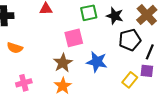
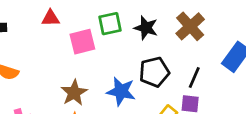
pink square: (74, 38) -> (82, 42), moved
black pentagon: (130, 40) -> (154, 72), moved

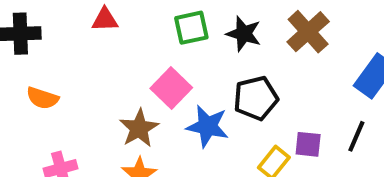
pink square: (82, 42) -> (171, 88), moved, turned -32
black line: (194, 78) -> (356, 136), moved

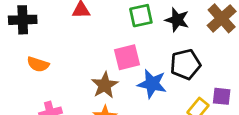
pink square: (171, 88) -> (127, 57), turned 32

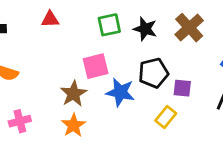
purple square: (222, 96) -> (182, 88), moved

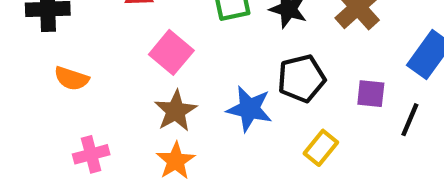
pink square: (96, 66) -> (171, 52), moved, turned -36
purple square: (182, 88) -> (371, 94), moved

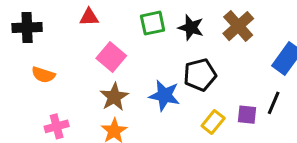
purple square: (371, 94) -> (247, 115), moved

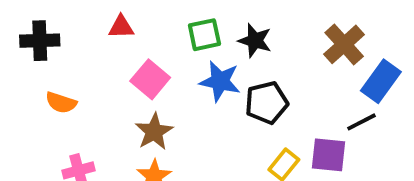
brown cross: (238, 26) -> (344, 44), moved
blue star: (164, 95) -> (220, 81), moved
black line: (274, 103) -> (361, 122), moved, turned 40
purple square: (247, 115) -> (329, 155), size x1.4

